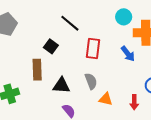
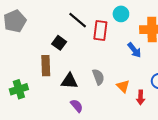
cyan circle: (124, 17) -> (121, 14), moved
red rectangle: (93, 48) -> (100, 30), moved
orange triangle: (106, 99) -> (123, 86), moved, turned 32

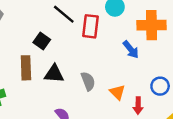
black triangle: (69, 81) -> (54, 74), moved

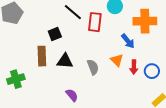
black square: (42, 41) -> (55, 34), turned 32
orange triangle: (117, 92) -> (117, 60), moved
red arrow: (138, 106) -> (134, 67), moved

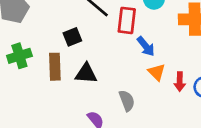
blue arrow: (128, 41) -> (146, 46), moved
gray semicircle: (93, 67) -> (127, 101), moved
green cross: (16, 79) -> (19, 56), moved

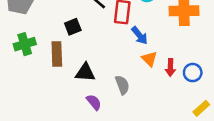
black triangle: (86, 73) -> (85, 73), moved

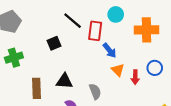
brown rectangle: (57, 54) -> (37, 88), moved
blue circle: (193, 73) -> (155, 68), moved

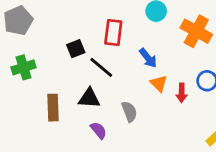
black line: (73, 21) -> (101, 67), moved
orange cross: (147, 30) -> (196, 31), turned 30
red rectangle: (95, 31) -> (113, 33), moved

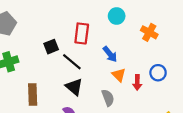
orange cross: (196, 31) -> (149, 32), size x0.7
black triangle: (89, 98) -> (74, 87), moved, turned 36
gray semicircle: (129, 112) -> (108, 98), moved

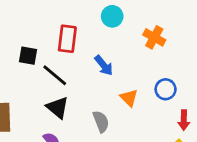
black square: (51, 47) -> (28, 56), turned 32
orange triangle: (119, 75) -> (129, 98), moved
red arrow: (137, 83) -> (184, 120), moved

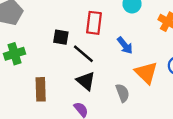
orange triangle: (129, 98) -> (146, 73), size x1.5

